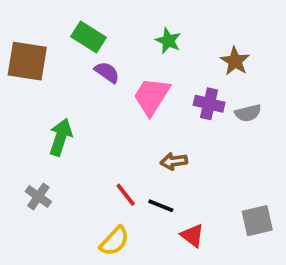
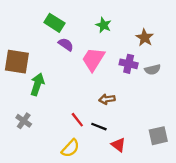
brown square: (27, 61) -> (17, 62), moved

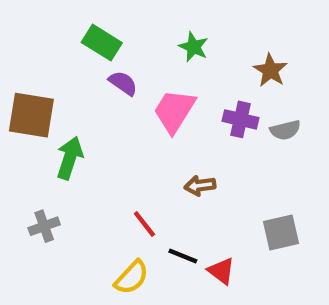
gray cross: (24, 121) -> (44, 226), turned 35
black line: (99, 127) -> (183, 256), moved
gray square: (158, 136) -> (281, 233), moved

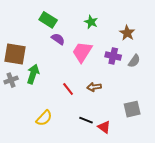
gray semicircle: (285, 130) -> (134, 61), turned -40
red line: (144, 224) -> (68, 89), moved
gray cross: (44, 226) -> (11, 80), moved
yellow semicircle: (132, 277) -> (44, 118), moved

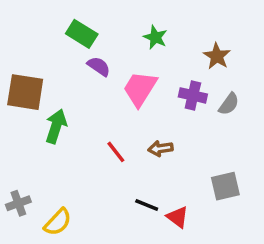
gray cross: (11, 80) -> (18, 203), moved
yellow semicircle: (44, 118) -> (58, 222), moved

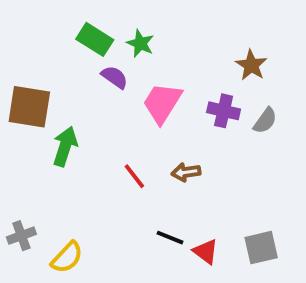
green star: (155, 37) -> (140, 43), moved
gray square: (225, 186) -> (261, 248), moved

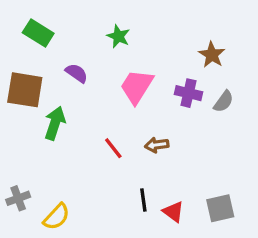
green rectangle: (95, 39) -> (38, 33), moved
purple semicircle: (115, 77) -> (77, 73), moved
black line: (170, 238) -> (143, 200), turned 60

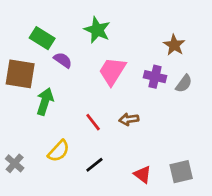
green rectangle: (38, 33) -> (42, 38), moved
green star: (118, 36) -> (97, 30), size x1.4
gray cross: (18, 198) -> (15, 163), turned -30
black line: (143, 200) -> (94, 165), moved, turned 60
yellow semicircle: (57, 217) -> (59, 151), moved

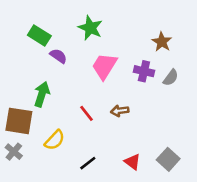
brown square: (20, 74) -> (19, 121), moved
black line: (94, 165) -> (88, 163), moved
gray square: (181, 172) -> (168, 159), turned -35

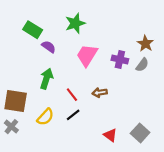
green star: (90, 28) -> (75, 23), turned 30
brown star: (162, 42) -> (145, 44), moved
green arrow: (42, 94) -> (46, 79), moved
black line: (88, 163) -> (73, 115), moved

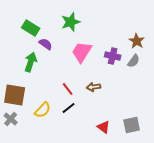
green arrow: (46, 79) -> (31, 62), moved
gray square: (140, 133) -> (132, 125), turned 36

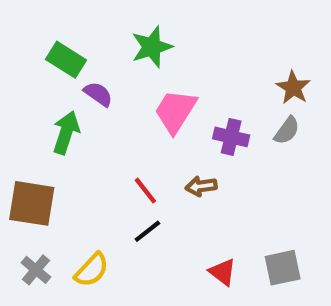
purple cross: (113, 56) -> (231, 137), moved
yellow semicircle: (43, 110) -> (92, 270), moved
gray cross: (11, 119) -> (36, 270), moved

